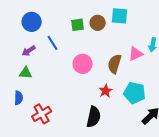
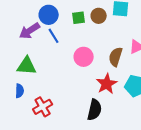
blue circle: (32, 22) -> (49, 15), moved
purple arrow: (29, 51) -> (30, 31), moved, size x1.5
green triangle: (26, 73) -> (27, 66), size x1.5
red star: (106, 91) -> (107, 84), size x1.5

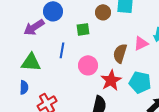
green square: (79, 18) -> (83, 29), moved
blue line: (54, 36) -> (62, 50), moved, turned 42
pink circle: (84, 57) -> (88, 65), moved

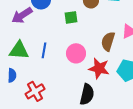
blue line: (62, 50) -> (44, 50), moved
red star: (111, 80) -> (99, 68), turned -30

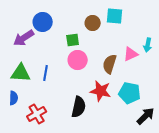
pink circle: (76, 53) -> (78, 60), moved
black semicircle: (87, 94) -> (79, 107), moved

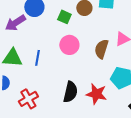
green square: (73, 40) -> (64, 17), moved, turned 32
red star: (101, 91) -> (96, 94), moved

